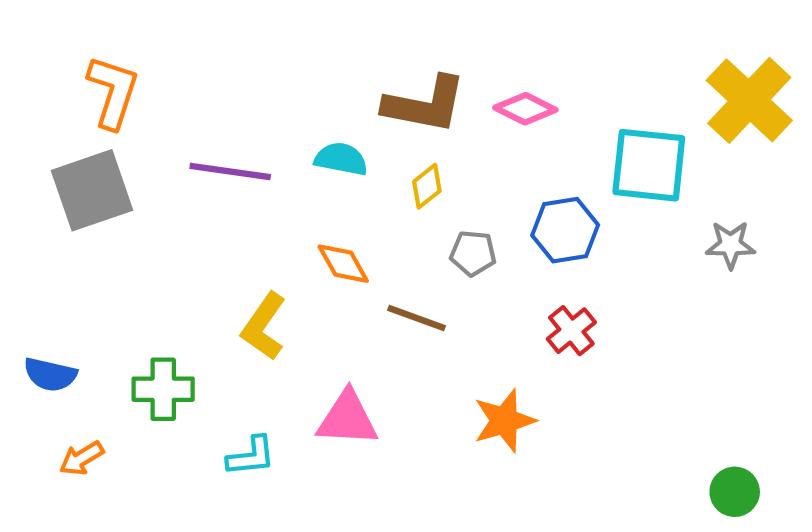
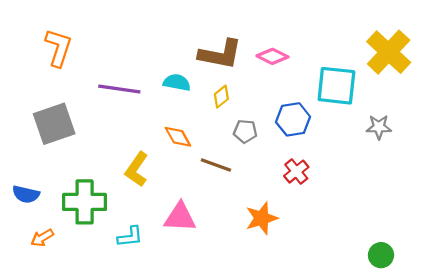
gray square: (92, 190) -> (54, 124), moved
green cross: (163, 389) -> (85, 202), size x1.4

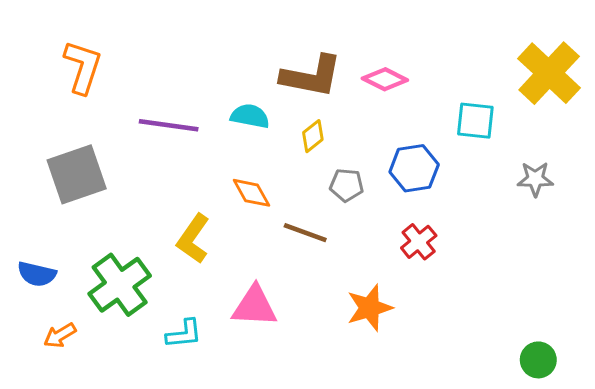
cyan square: (336, 86) -> (475, 121), size x0.7
green cross: (85, 202) -> (120, 285), turned -36

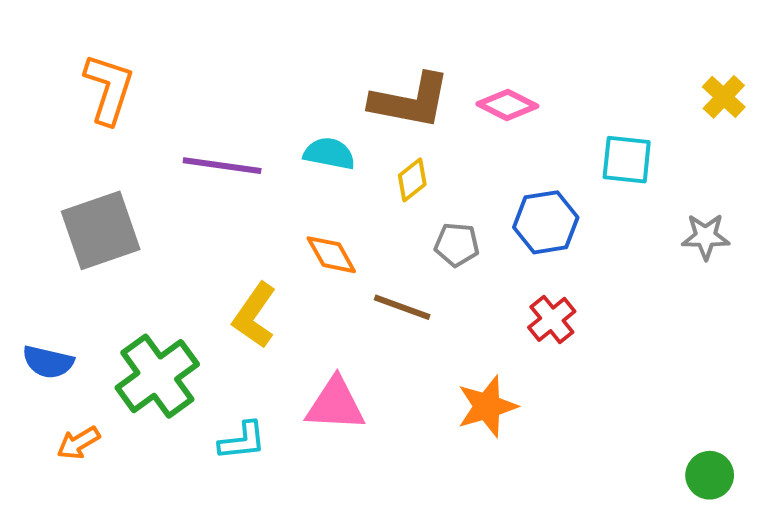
yellow cross: (549, 73) -> (724, 97), size x0.5

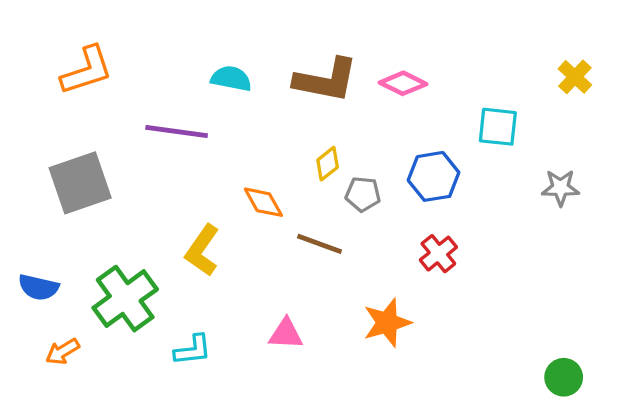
orange L-shape: (109, 89) -> (87, 70), turned 54
cyan semicircle: (329, 154) -> (231, 78), moved
yellow diamond: (412, 180) -> (328, 164), moved
pink triangle: (335, 404) -> (286, 334), moved, size x0.7

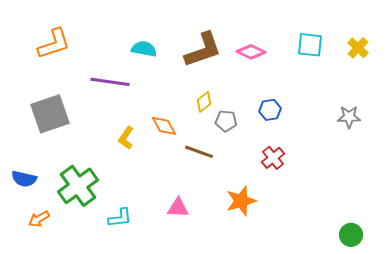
brown L-shape: (326, 80) -> (203, 50), turned -30
cyan square: (498, 127) -> (310, 45), moved
blue hexagon: (434, 176) -> (270, 110), size x0.7
yellow L-shape: (202, 250) -> (126, 138), moved, size x0.7

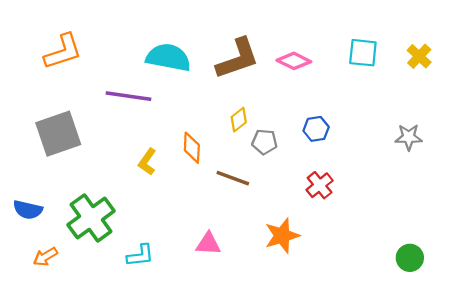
cyan semicircle: (144, 49) -> (168, 57), size x1.5
orange diamond: (164, 126) -> (192, 148), turned 32
green circle: (351, 235) -> (410, 258), moved

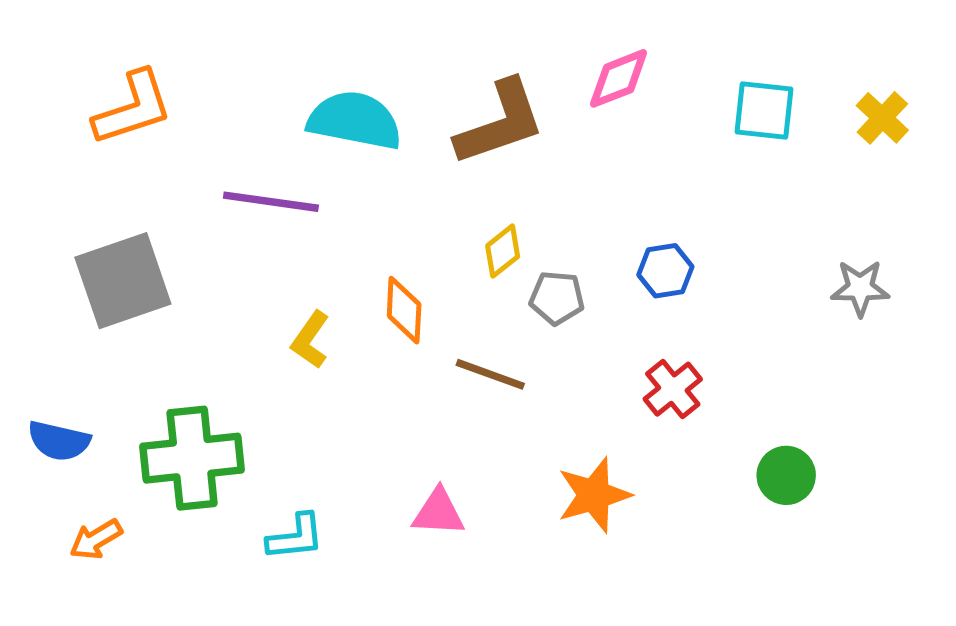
pink diamond: (294, 61) -> (619, 78), moved, turned -48
green cross: (91, 218) -> (192, 458), turned 30
green circle: (410, 258) -> (786, 475), moved

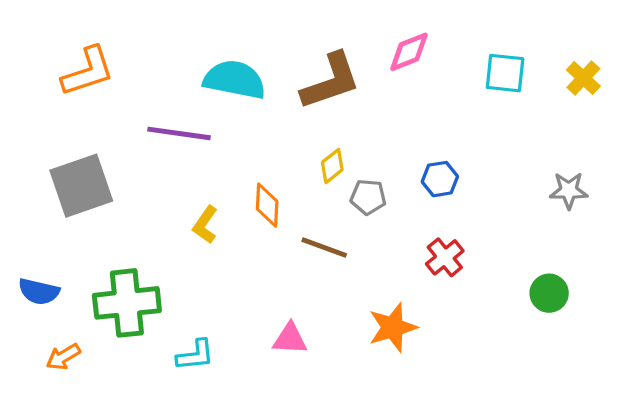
green circle: (786, 475) -> (549, 293), moved

